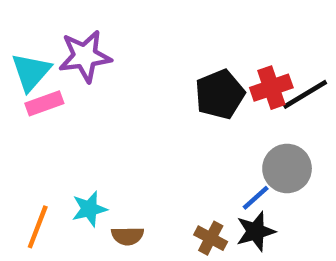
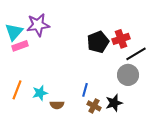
black line: (305, 94) -> (136, 54), moved
blue line: (256, 198) -> (85, 90), moved, turned -32
orange line: (38, 227) -> (17, 90), moved

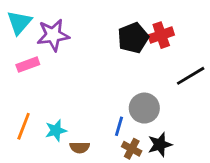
cyan triangle: (14, 32) -> (19, 22), moved
red cross: (121, 39) -> (161, 35), moved
black pentagon: (98, 42) -> (133, 38), moved
gray circle: (128, 75) -> (144, 108), moved

